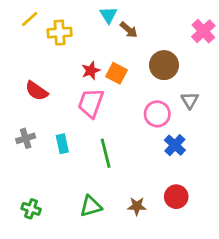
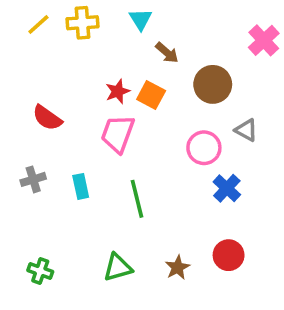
brown arrow: (129, 30) -> (167, 53), moved
yellow cross: (60, 33) -> (82, 23), moved
gray triangle: (190, 100) -> (246, 130), turned -30
brown star: (137, 206) -> (178, 267), turned -30

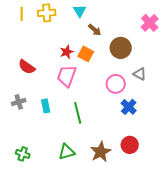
yellow line: (38, 25) -> (22, 14), turned -48
brown star: (178, 267) -> (101, 152), size x1.5

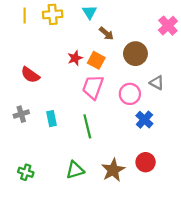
pink trapezoid: (67, 76) -> (93, 87), moved

